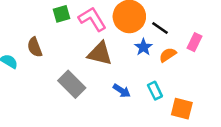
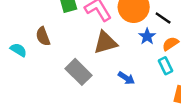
brown triangle: (100, 54) -> (105, 42), turned -30
cyan rectangle: (155, 91) -> (166, 66), moved

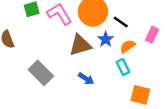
brown triangle: (105, 42) -> (80, 45), moved

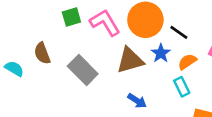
gray rectangle: (41, 73) -> (83, 70), moved

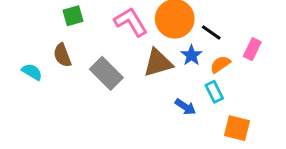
green square: (71, 17) -> (73, 16), moved
blue arrow: (137, 101) -> (185, 107), moved

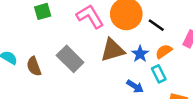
brown semicircle: (62, 55) -> (34, 66), moved
blue star: (191, 55) -> (140, 54), moved

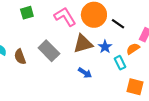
orange semicircle: (164, 51) -> (133, 49), moved
blue arrow: (135, 86) -> (85, 73), moved

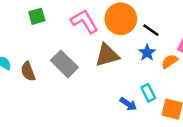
blue star: (105, 47) -> (147, 53), moved
cyan rectangle: (120, 63) -> (148, 93), moved
blue arrow: (85, 73) -> (128, 104), moved

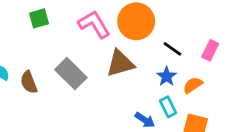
black line: (151, 30) -> (172, 49), moved
blue star: (147, 53) -> (167, 76), moved
orange semicircle: (170, 61) -> (193, 85), moved

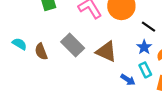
brown triangle: (120, 63) -> (106, 52), moved, turned 40

